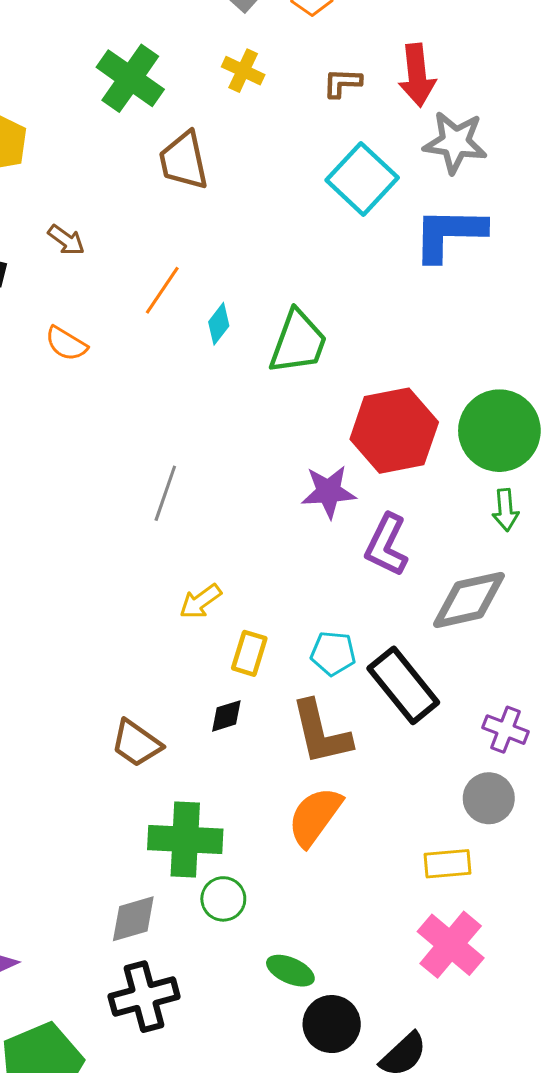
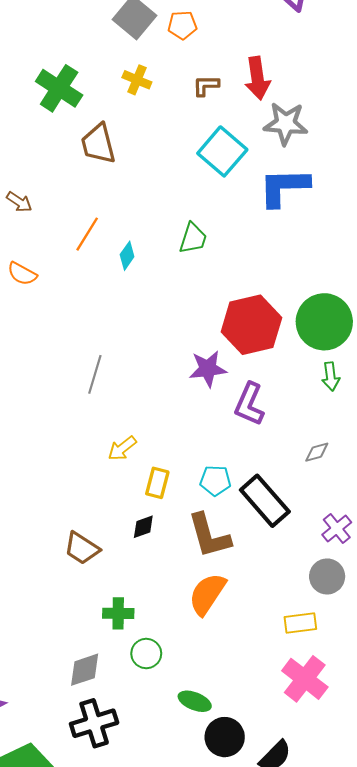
green trapezoid: (298, 342) -> (193, 238), moved, size x0.7
gray diamond: (469, 600) -> (317, 452), moved, size x0.5
purple cross: (506, 730) -> (337, 529), turned 32
green cross: (185, 839) -> (118, 613), size x0.6

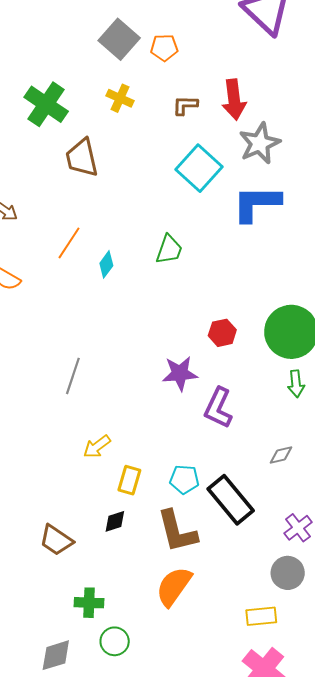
gray star: (286, 124) -> (260, 143), turned -30
red hexagon: (251, 325) -> (222, 333), size x0.5

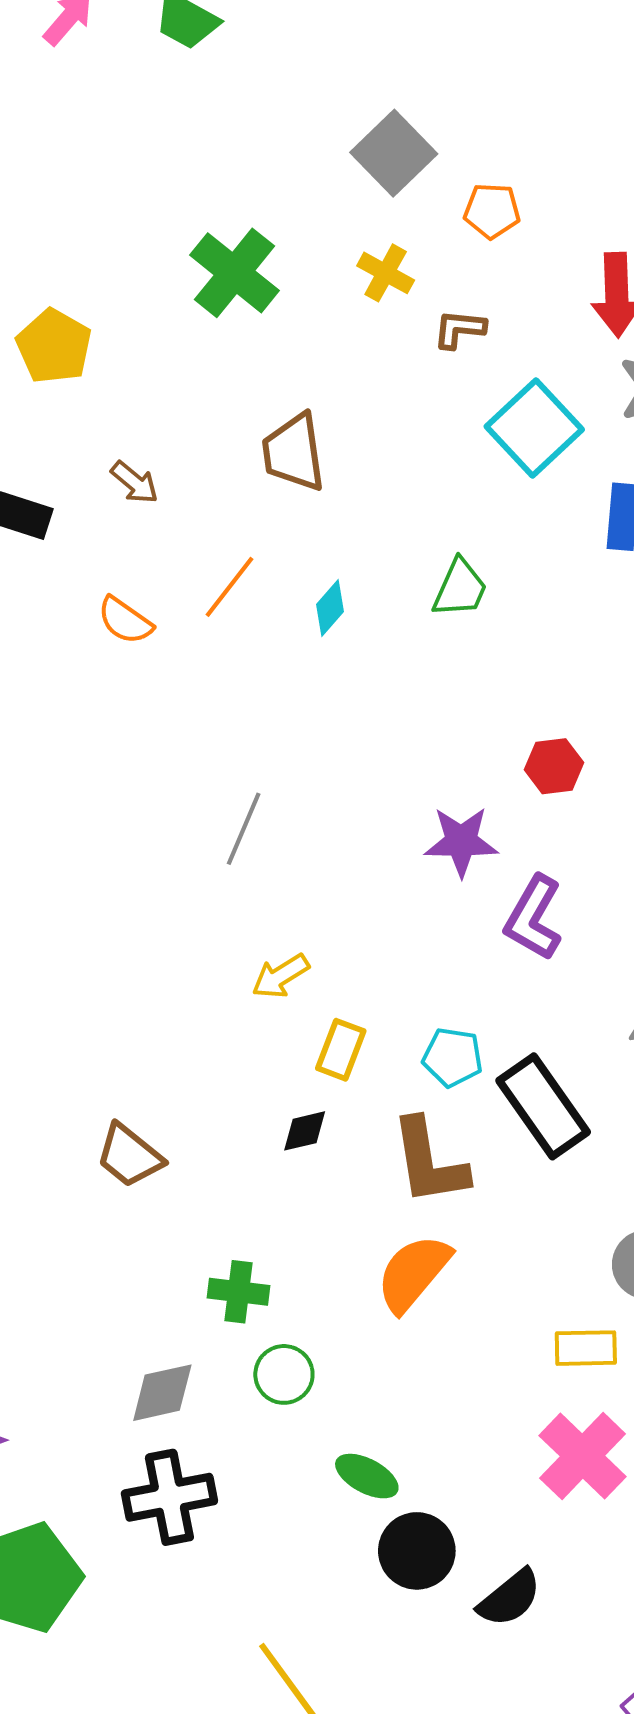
orange pentagon: (164, 48) -> (492, 211), moved
brown L-shape: (185, 105) -> (459, 329), moved
brown trapezoid: (82, 158) -> (294, 452), moved
orange line: (69, 243) -> (229, 587), moved
brown trapezoid: (56, 540) -> (129, 1156), moved

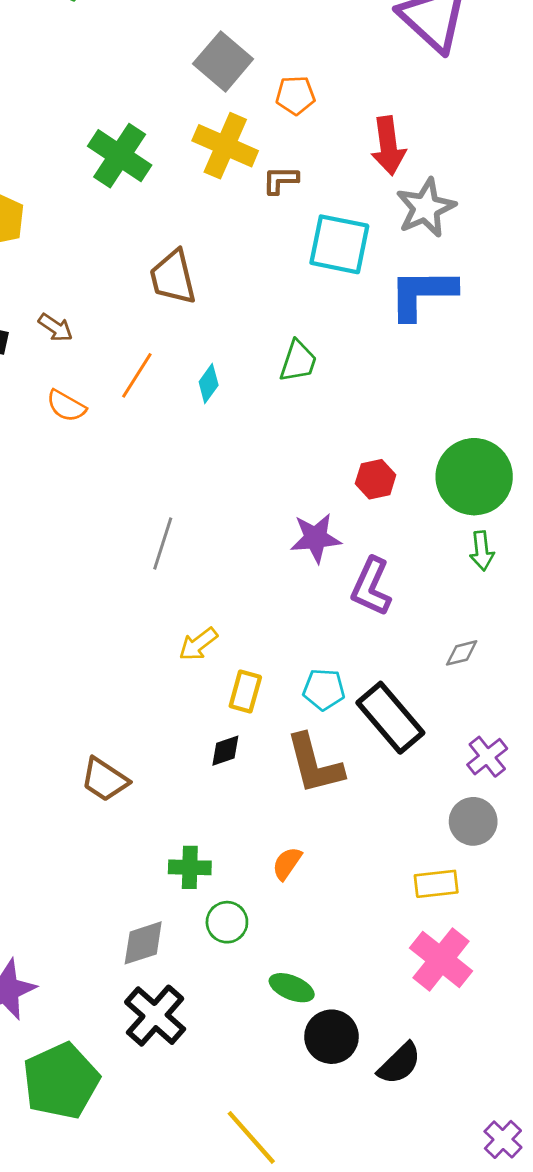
yellow cross: (386, 273) -> (225, 146), size x1.6
cyan square: (534, 428) -> (339, 244), turned -30
brown arrow: (135, 482) -> (56, 328), moved
orange semicircle: (413, 1273) -> (287, 863), moved, size x0.6
black cross: (169, 1497) -> (155, 1016), turned -32

